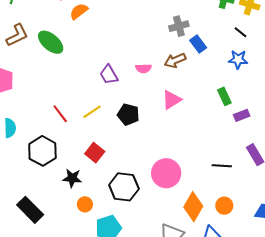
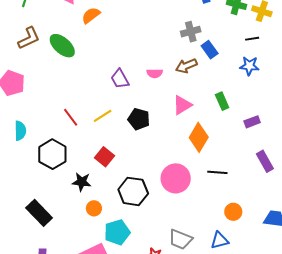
black line: (240, 32) -> (252, 39), turned -48
green rectangle: (224, 96) -> (222, 101), moved
black line: (222, 166) -> (217, 172), moved
orange diamond: (193, 207) -> (199, 137), moved

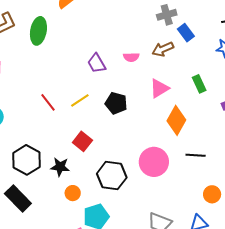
green ellipse: (62, 46) -> (38, 31), turned 60
black hexagon: (52, 154) -> (27, 160), moved

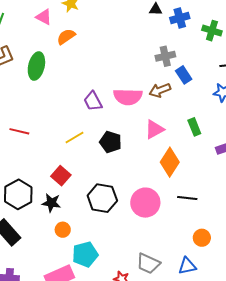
pink semicircle: (131, 57) -> (128, 97), size x1.8
red line: (48, 102) -> (19, 131), moved, turned -42
red square: (82, 141) -> (61, 176), moved
black hexagon: (112, 176) -> (102, 198), moved

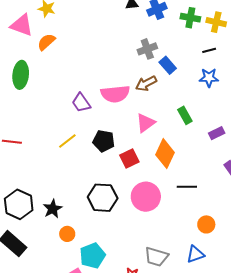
pink triangle: (44, 17) -> (22, 25), size x1.4
red square: (61, 176) -> (129, 159), moved, turned 30
black star: (51, 203) -> (53, 209), turned -30

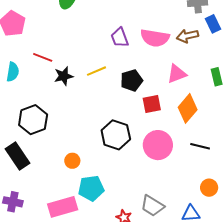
black pentagon: (104, 141) -> (132, 80), turned 30
black star: (53, 209) -> (64, 76), moved

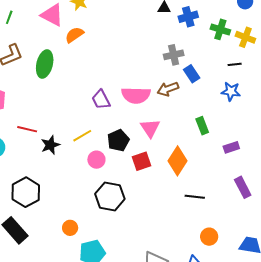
pink triangle: (177, 74) -> (150, 128), moved, turned -35
pink circle: (158, 145) -> (96, 160), moved, size x0.6

